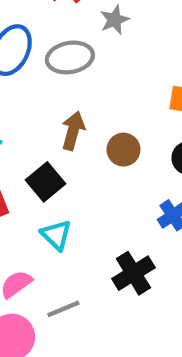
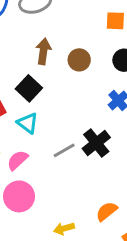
cyan triangle: (56, 235) -> (28, 123), moved
gray line: (63, 309) -> (64, 150), moved

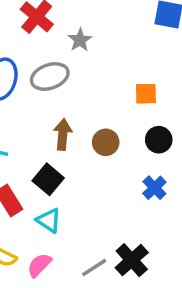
black cross: (96, 143) -> (132, 260), moved
gray line: (64, 150) -> (94, 268), moved

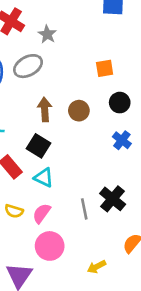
gray line: (94, 268) -> (84, 209), turned -60

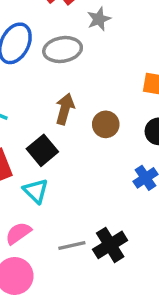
gray line: (84, 209) -> (72, 245), turned 70

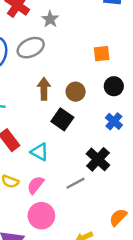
black square: (42, 150) -> (62, 119), moved
black cross: (110, 245) -> (98, 159), moved

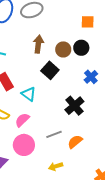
black circle: (114, 86) -> (81, 48), moved
gray line: (75, 183) -> (54, 134), moved
orange semicircle: (118, 217) -> (75, 142), moved

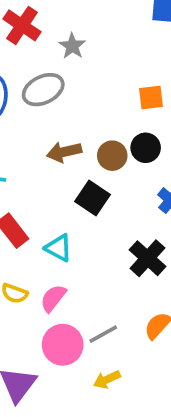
brown arrow: (38, 44) -> (64, 152), turned -102
gray line: (54, 134) -> (103, 334), moved
yellow arrow: (56, 166) -> (107, 379), moved

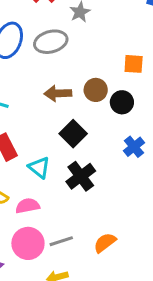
brown circle: (112, 156) -> (96, 90), moved
black cross: (148, 258) -> (81, 176), moved
pink semicircle: (53, 298) -> (28, 206), turned 30

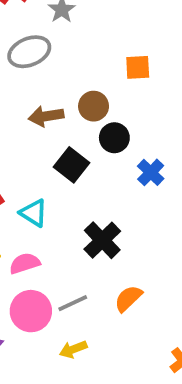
black circle: (122, 102) -> (114, 138), moved
black cross: (81, 176) -> (102, 240), moved

